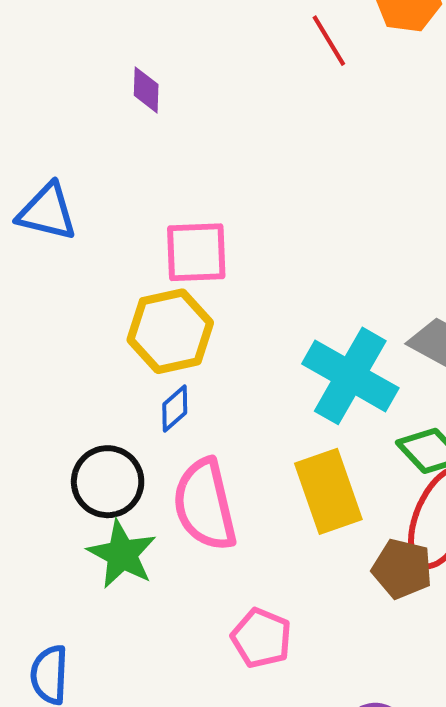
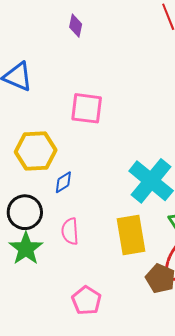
yellow hexagon: (170, 331) -> (36, 151), moved
pink semicircle: (205, 505) -> (70, 231), size x0.6

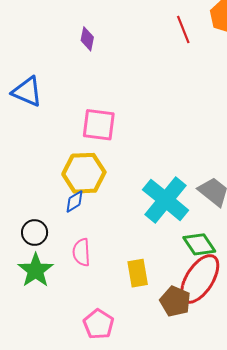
yellow hexagon: (36, 151) -> (84, 173), moved
black circle: (25, 212) -> (35, 233), size x0.7
yellow rectangle: (131, 235) -> (138, 273), moved, size x0.7

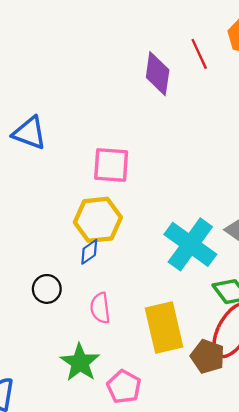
purple diamond: (87, 39) -> (158, 74), moved, size x1.6
green star: (36, 270) -> (80, 362), moved
yellow rectangle: (138, 273) -> (164, 327), size x1.6

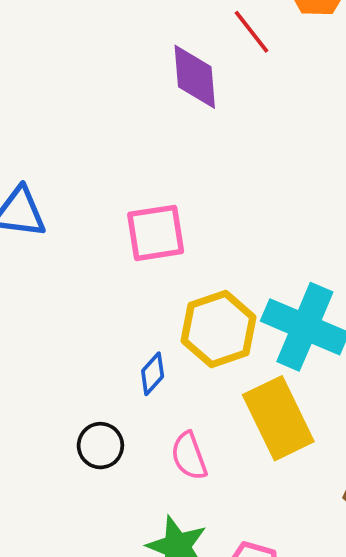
yellow hexagon: (98, 220) -> (219, 329), moved
yellow rectangle: (164, 327) -> (278, 418), moved

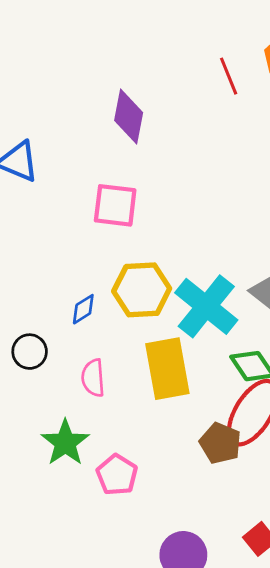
purple diamond: (195, 77) -> (129, 116), moved

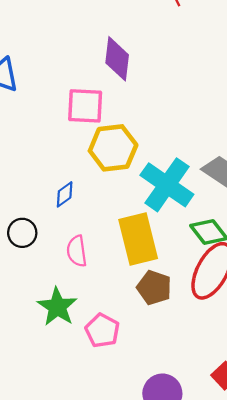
purple diamond: (129, 116) -> (117, 59), moved
yellow hexagon: (142, 290) -> (113, 148), moved
brown pentagon: (220, 443) -> (154, 288), moved

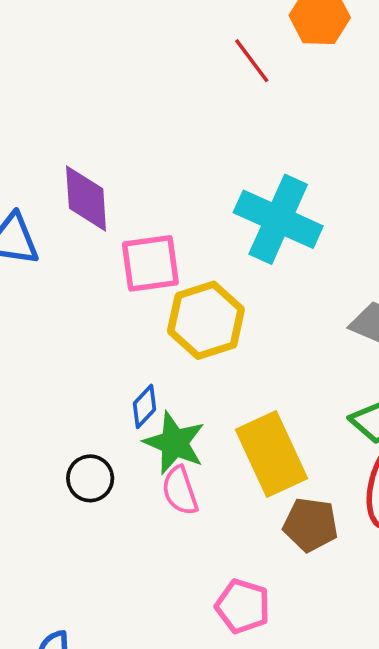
purple diamond: (117, 59) -> (86, 198), moved
cyan cross: (167, 185) -> (278, 219), moved
green star: (57, 307) -> (174, 443), moved

